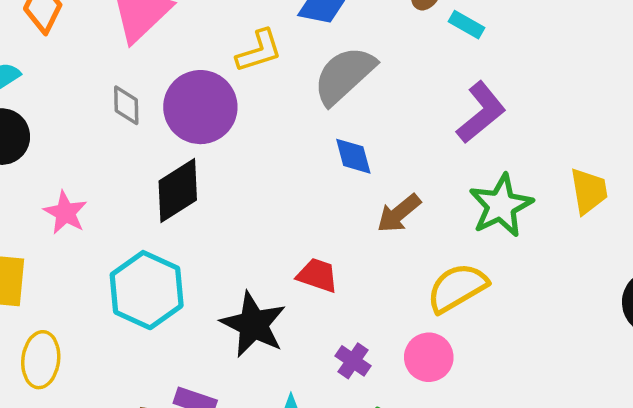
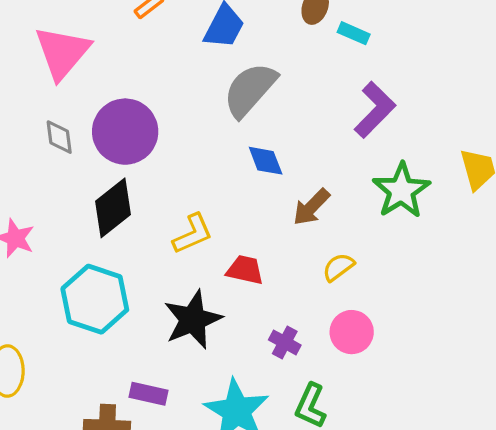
yellow L-shape: (259, 51) -> (193, 234), moved
yellow semicircle: (457, 288) -> (338, 267), moved, size x0.6
black star: (253, 324) -> (193, 320), turned 30

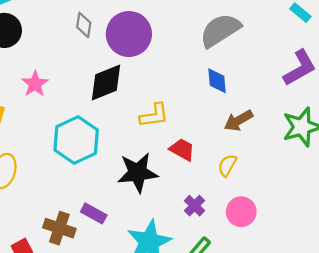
yellow semicircle: (338, 267) -> (227, 165), moved, turned -40

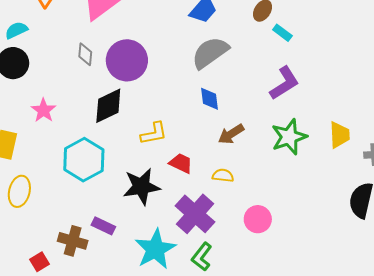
yellow semicircle: (227, 165) -> (223, 175), turned 70
purple cross: (195, 206) -> (195, 214), size x2.0
pink circle: (241, 212) -> (258, 219), moved

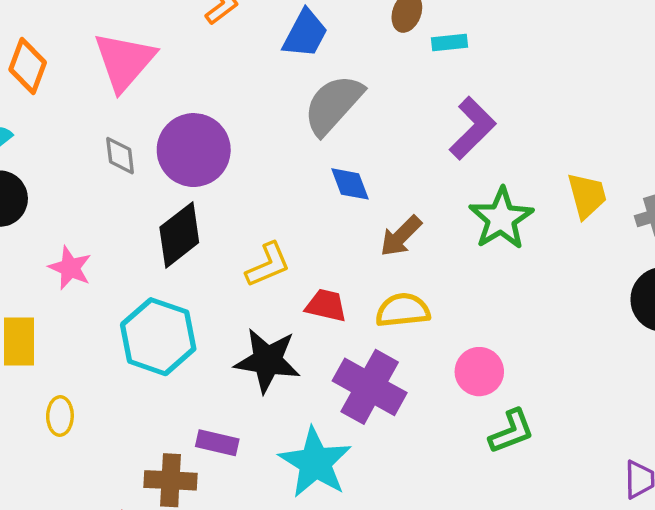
cyan rectangle: (282, 33) -> (450, 43), turned -30
yellow semicircle: (223, 175) -> (403, 310), size x1.4
black star: (141, 186) -> (267, 360), turned 30
yellow ellipse: (19, 191) -> (60, 416), size x0.7
green L-shape: (202, 257) -> (511, 431), moved, turned -136

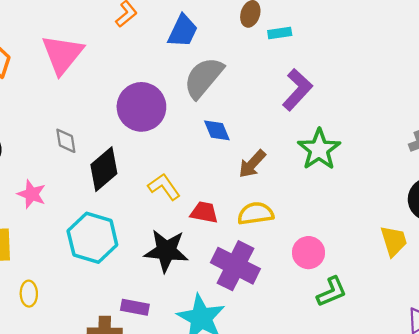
purple circle: (194, 150) -> (141, 107), moved
gray diamond: (120, 156) -> (66, 141), moved
yellow trapezoid: (587, 196) -> (394, 241), moved
yellow L-shape: (268, 265) -> (164, 187), turned -100

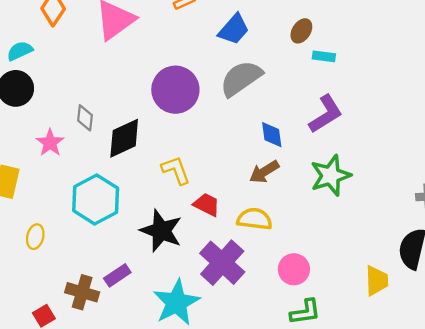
blue diamond: (217, 130) -> (272, 135), moved
gray diamond: (66, 141) -> (85, 118), moved
yellow ellipse: (29, 294) -> (35, 237), moved
purple rectangle: (135, 307) -> (117, 275), turned -60

